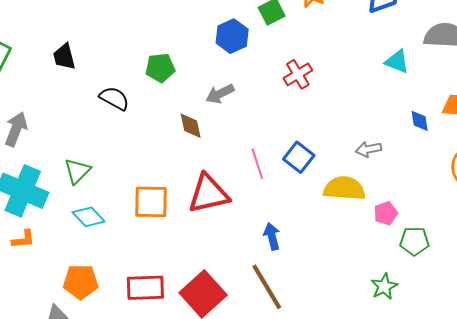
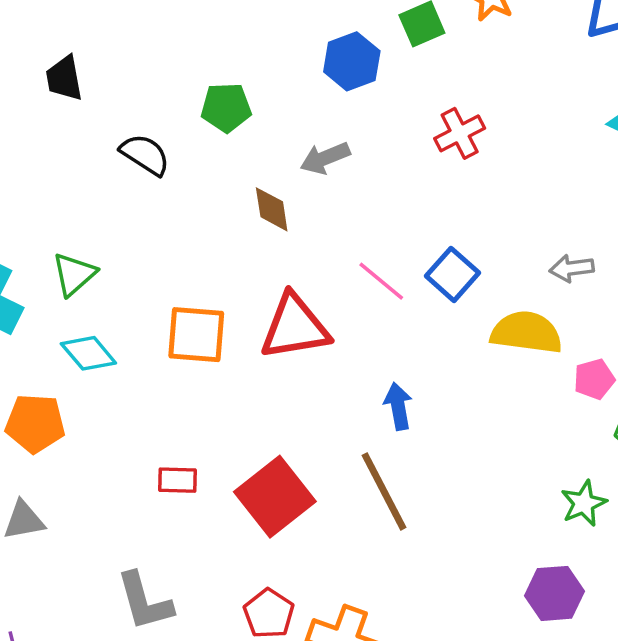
pink line: (257, 164) -> (381, 281), turned -36
orange pentagon: (81, 282) -> (35, 423), moved
red rectangle: (145, 288) -> (177, 480), size x0.6

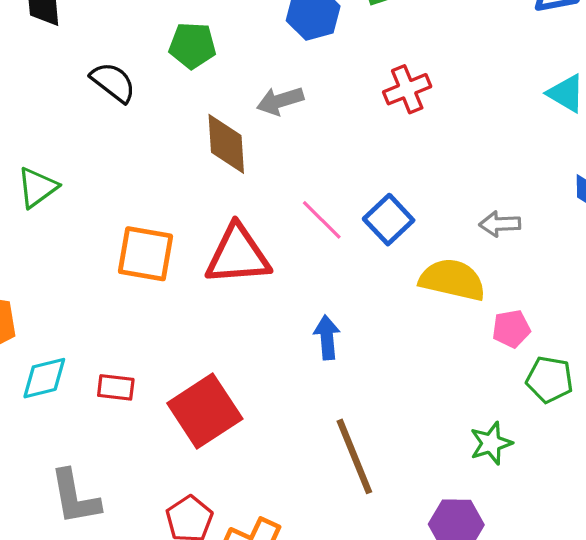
brown diamond: (272, 209) -> (226, 144), size x1.4
cyan diamond: (88, 353) -> (44, 378), moved, turned -69
brown line: (384, 491) -> (354, 456), moved

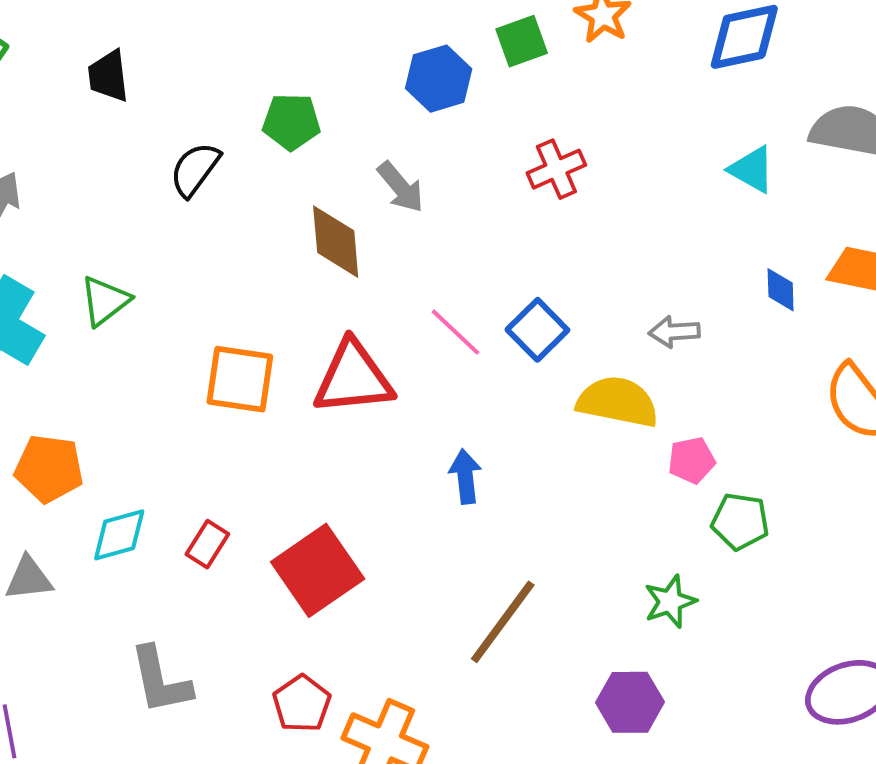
black semicircle: (113, 82) -> (195, 169), turned -90
gray arrow: (280, 101) -> (401, 187), turned -111
red rectangle: (116, 387) -> (207, 544), turned -63
brown line: (354, 456) -> (503, 622), turned 60

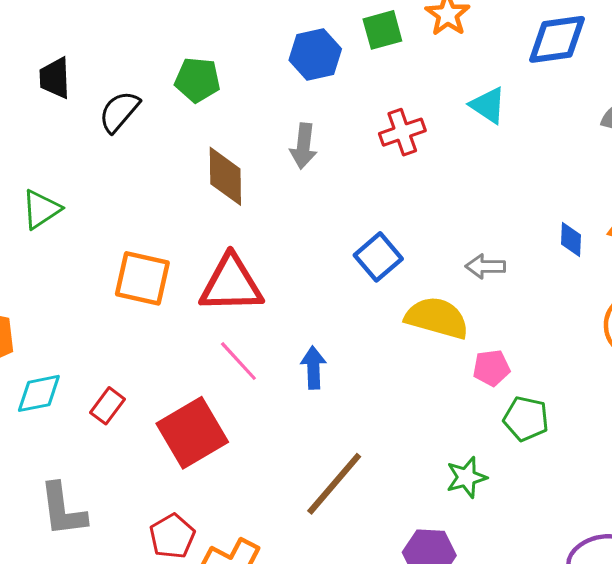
black trapezoid: (108, 76) -> (55, 78), moved
cyan triangle: (752, 169) -> (488, 105), moved
gray arrow: (401, 187) -> (303, 146), moved, turned 42
pink line: (455, 332) -> (238, 361), moved

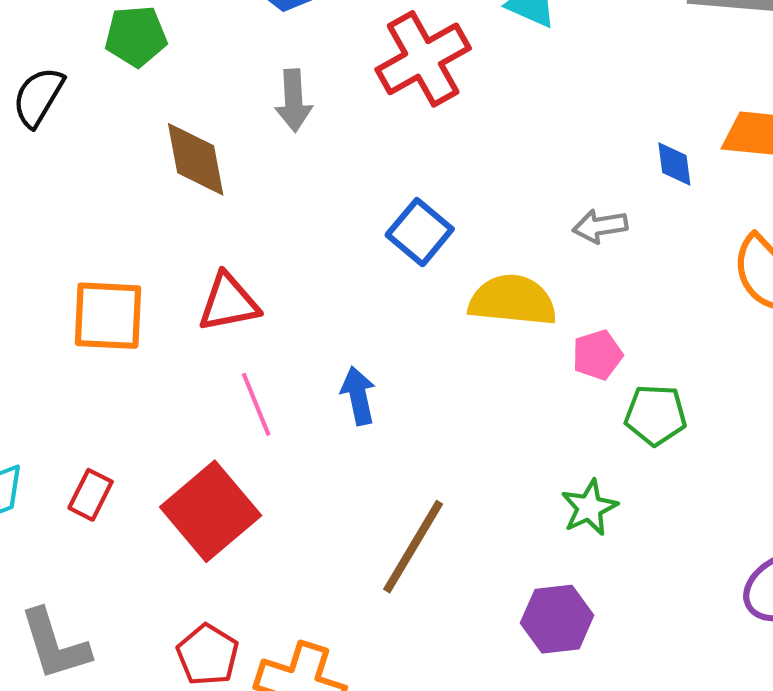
red cross: (402, 132) -> (423, 59), size x1.5
gray arrow: (485, 266) -> (600, 226), moved
red triangle: (231, 284) -> (228, 303), size x0.7
pink line: (238, 361) -> (256, 404), turned 30

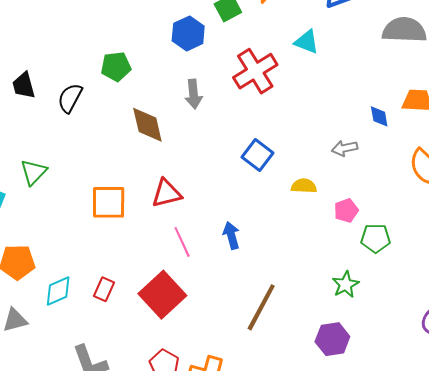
yellow semicircle: (513, 300) -> (304, 186), size x0.6

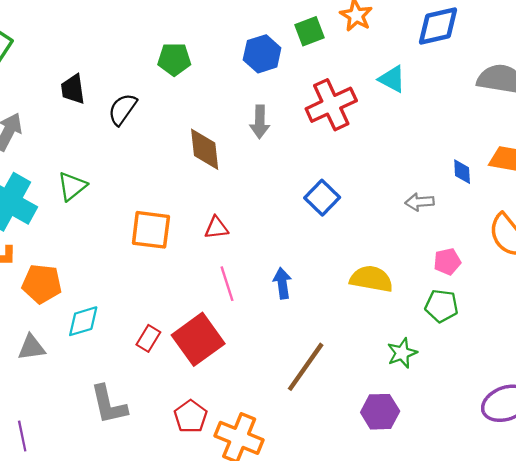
green pentagon: (116, 66) -> (174, 59), moved
yellow semicircle: (304, 186) -> (371, 279), moved, size x1.5
red triangle: (167, 193) -> (216, 228), size x0.7
pink pentagon: (346, 211) -> (447, 262), moved
red rectangle: (104, 289) -> (148, 338), moved

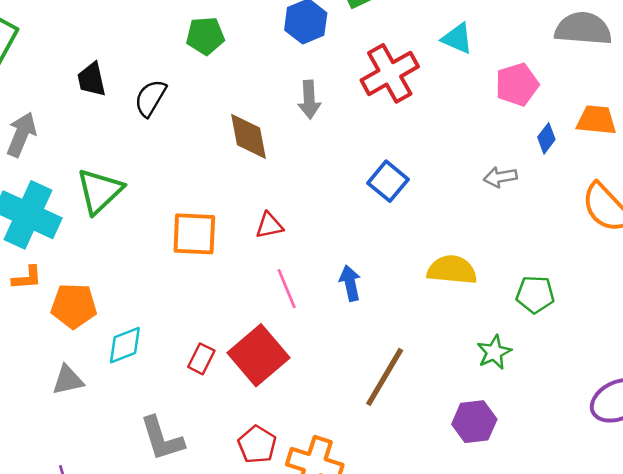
blue diamond: (462, 172) -> (546, 138), turned 45
green triangle: (72, 186) -> (100, 191), size x1.4
pink pentagon: (447, 262) -> (517, 84), moved, size x1.4

